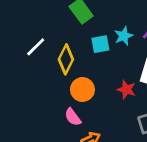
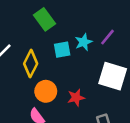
red star: (126, 90) -> (76, 98), moved, turned -30

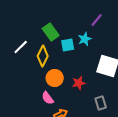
green rectangle: (44, 19) -> (51, 32), moved
purple line: (108, 37) -> (97, 20), moved

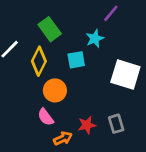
cyan square: (68, 45) -> (76, 60), moved
red star: (79, 83) -> (87, 125), moved

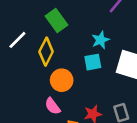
cyan star: (95, 39) -> (101, 40), moved
cyan square: (76, 60) -> (93, 62), moved

